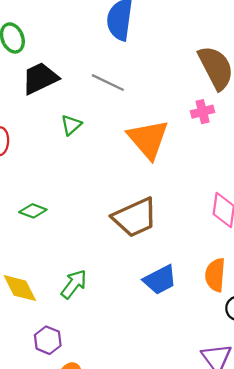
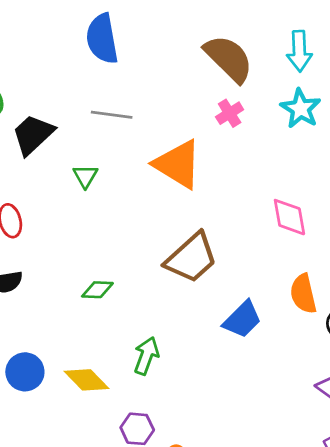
green diamond: (33, 211) -> (97, 290), moved

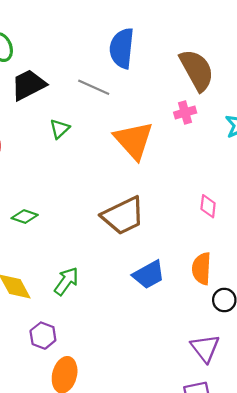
blue semicircle: (102, 39) -> (122, 48), moved
pink diamond: (289, 217) -> (208, 206), size x0.7
green diamond: (97, 290) -> (25, 217), moved

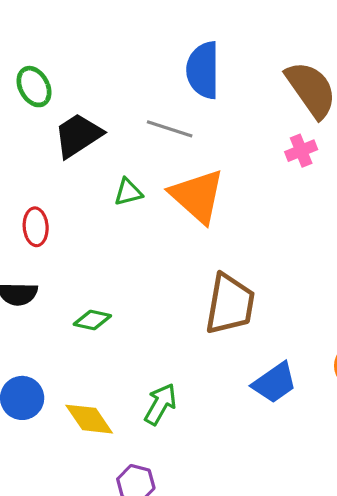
green triangle: (60, 129) -> (128, 192), turned 35
orange triangle: (134, 140) -> (197, 196), moved
brown trapezoid: (123, 216) -> (230, 304), turned -48

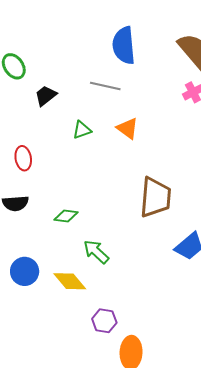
black trapezoid: (78, 135) -> (46, 96), size x0.7
orange triangle: (197, 196) -> (127, 128), size x0.6
green arrow: (160, 404) -> (96, 252), moved, turned -72

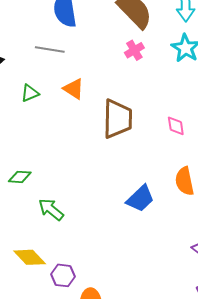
brown trapezoid: (155, 197) -> (118, 119), moved
yellow diamond: (70, 281) -> (30, 257), moved

